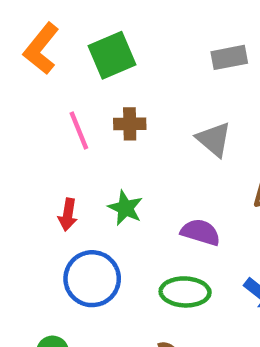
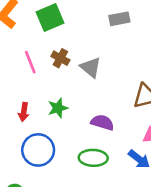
brown cross: (130, 124) -> (60, 58), turned 30
gray triangle: (214, 139) -> (91, 67), moved
green star: (125, 208) -> (58, 108), turned 30

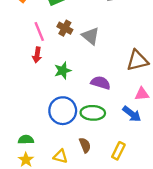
red arrow: (24, 112) -> (37, 55), moved
blue circle: (38, 150) -> (63, 111), moved

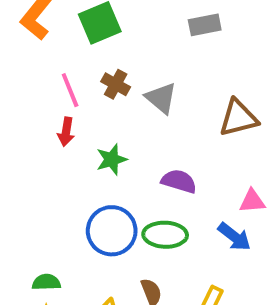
brown triangle: (137, 60) -> (238, 118), moved

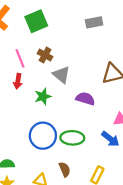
gray triangle: (161, 98) -> (61, 75), moved
purple semicircle: (179, 181) -> (85, 99), moved

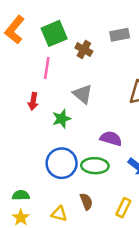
brown cross: (45, 55) -> (84, 50), moved
pink line: (20, 58) -> (47, 68), moved, turned 30
purple semicircle: (85, 99) -> (111, 138), moved

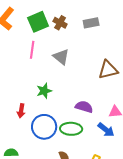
brown cross: (84, 50) -> (60, 23), moved
gray triangle: (83, 94) -> (61, 57), moved
red arrow: (33, 101) -> (21, 111), moved

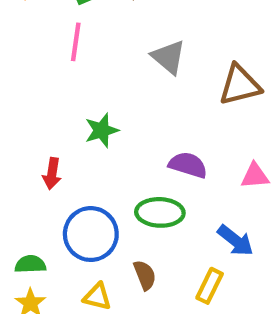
gray triangle: (61, 57) -> (169, 57), moved
blue circle: (44, 127) -> (91, 234), moved
blue arrow: (106, 130) -> (235, 240), moved

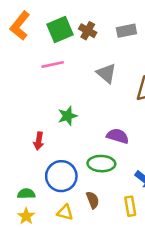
pink line: (76, 42) -> (53, 65), turned 70
yellow rectangle: (210, 286) -> (130, 206), turned -36

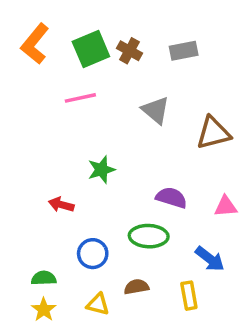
red arrow: (39, 141) -> (61, 205), turned 96
blue circle: (61, 176) -> (93, 254), size x0.7
brown semicircle: (93, 200) -> (136, 287), turned -78

